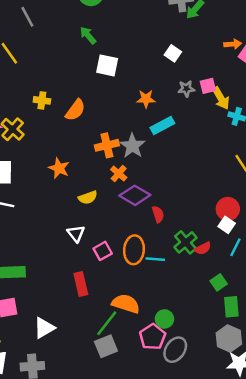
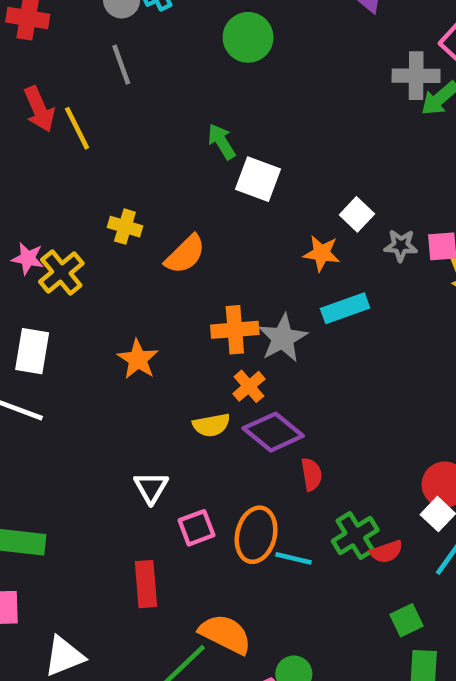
green arrow: (88, 35) -> (222, 142), moved
white square: (173, 53) -> (357, 214), moved
yellow semicircle: (88, 198) -> (211, 425), moved

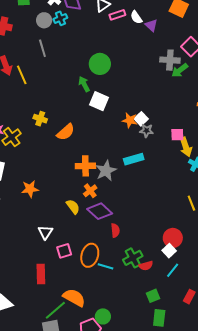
green circle: (248, 37) -> (100, 64), moved
gray star: (401, 245) -> (147, 131), moved
orange star: (322, 253) -> (130, 120), moved
orange star: (138, 359) -> (30, 189), moved, turned 30
yellow semicircle: (211, 425) -> (73, 207), turned -119

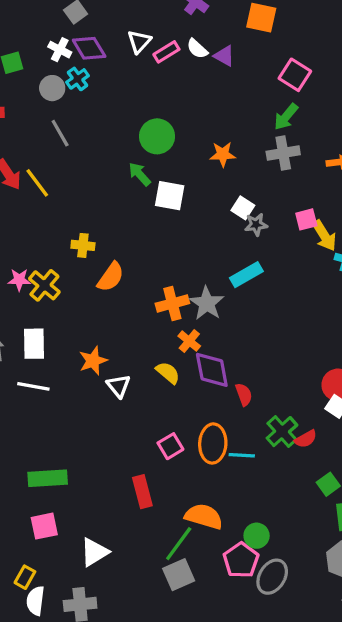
gray cross: (170, 60) -> (283, 153), moved
orange star: (130, 120) -> (223, 154), moved
orange semicircle: (66, 132) -> (111, 277), moved
purple diamond: (100, 211) -> (212, 370), turned 50
white triangle: (45, 232) -> (118, 386), moved

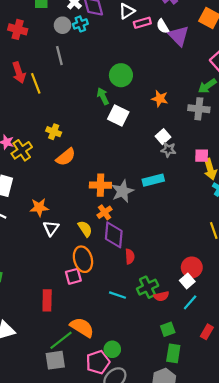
purple triangle: (224, 56) -> (179, 36), size x1.5
orange ellipse: (213, 443) -> (83, 259), moved, turned -35

